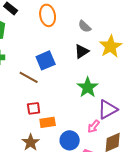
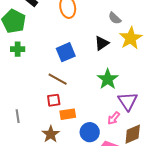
gray semicircle: (85, 26) -> (115, 18), moved
brown line: (29, 77) -> (58, 79), moved
purple triangle: (108, 109) -> (128, 101), turned -35

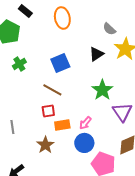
green cross: (18, 49) -> (19, 64), moved, turned -32
pink arrow: (114, 118) -> (85, 123), moved

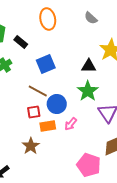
black rectangle: (25, 11) -> (21, 42), moved
gray semicircle: (109, 29) -> (91, 18), moved
black triangle: (96, 54) -> (89, 66), moved, turned 35
blue circle: (84, 143) -> (57, 104), moved

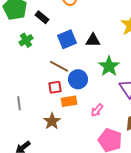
black triangle: (89, 66) -> (93, 40), moved
pink arrow: (71, 124) -> (97, 110), moved

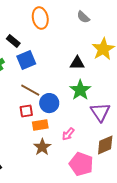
blue square: (67, 39) -> (26, 60), moved
black triangle: (93, 40) -> (77, 63), moved
brown star: (52, 121) -> (42, 147), moved

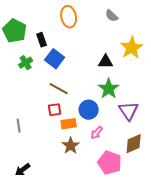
black rectangle: (13, 41) -> (42, 40), turned 32
blue square: (26, 60) -> (55, 59), turned -30
blue circle: (49, 103) -> (89, 110), moved

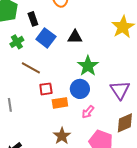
black triangle: (106, 62) -> (75, 37), moved
brown line: (59, 89) -> (31, 68), moved
green star: (109, 89) -> (88, 66), moved
brown star: (71, 146) -> (62, 136), moved

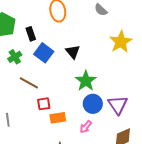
black triangle: (75, 37) -> (73, 52), turned 49
blue circle: (80, 89) -> (93, 104), moved

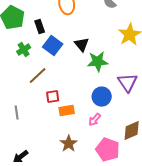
green star: (86, 81) -> (98, 62), moved, turned 30
brown line: (29, 83) -> (38, 76), turned -72
purple triangle: (118, 105) -> (128, 83), moved

